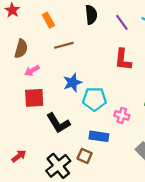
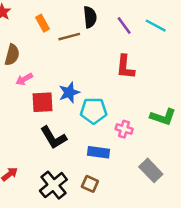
brown line: (64, 45) -> (69, 37), moved
red square: (34, 98) -> (42, 102), moved
brown square: (85, 156) -> (90, 184), moved

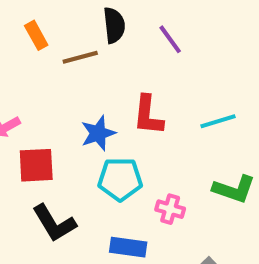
cyan line: (156, 26) -> (218, 121), moved, turned -45
red L-shape: (125, 67) -> (148, 115), moved
blue star: (69, 93) -> (98, 133), moved

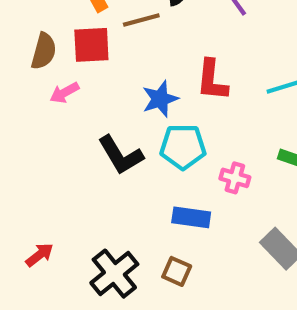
red square: (36, 165) -> (91, 45), moved
black L-shape: (54, 223) -> (121, 155), moved

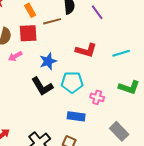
red L-shape: (212, 80) -> (86, 50), turned -80
blue star: (160, 99) -> (48, 61), moved

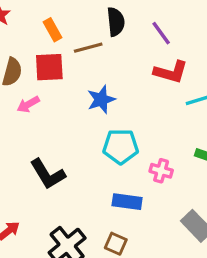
red L-shape: (86, 50) -> (171, 72), moved
blue star: (48, 61) -> (101, 99), moved
black L-shape: (42, 86) -> (48, 174), moved

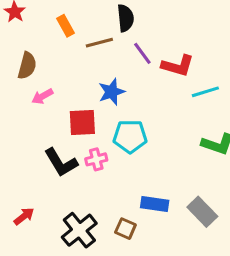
purple line: (161, 33) -> (142, 53), moved
red square: (49, 67) -> (82, 123), moved
pink cross: (161, 171) -> (96, 159), moved, turned -30
blue rectangle: (127, 202) -> (155, 204), moved

